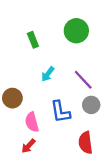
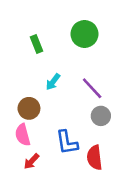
brown circle: (12, 98) -> (29, 108), moved
blue L-shape: (60, 112) -> (67, 142), moved
pink semicircle: (32, 122) -> (23, 135), moved

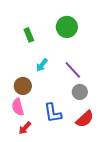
red semicircle: (95, 158) -> (85, 119), moved, turned -126

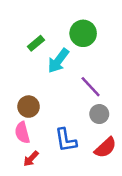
green rectangle: (29, 35) -> (36, 43), turned 72
cyan arrow: (42, 65) -> (58, 61), moved, size x1.5

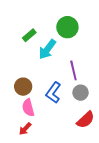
purple line: (91, 87) -> (73, 70), turned 30
pink semicircle: (22, 133) -> (28, 108), moved
blue L-shape: (66, 140) -> (53, 93), moved, turned 45

